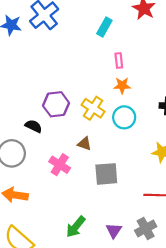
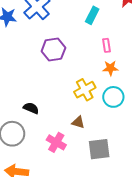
purple hexagon: (56, 104) -> (53, 49), moved
yellow cross: (93, 108) -> (85, 90), turned 30

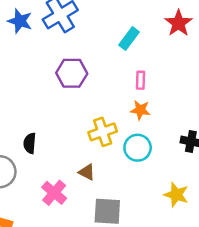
black semicircle: (31, 108) -> (30, 143), turned -119

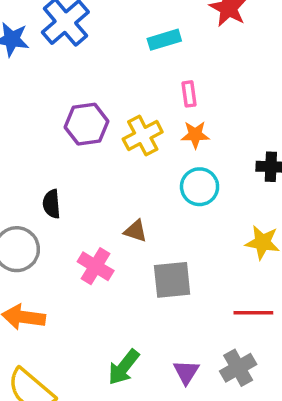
cyan rectangle: (129, 39) -> (164, 40), turned 45
purple hexagon: (72, 73) -> (87, 124), moved
yellow cross: (103, 132) -> (143, 136), moved

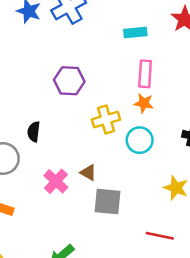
pink rectangle: (189, 94) -> (145, 74), size x1.5
yellow cross: (143, 136) -> (106, 119), moved
brown triangle: (136, 231) -> (88, 172), moved

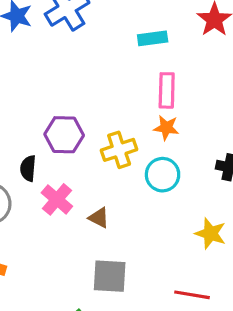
purple hexagon: (69, 81) -> (64, 135), moved
pink cross: (56, 181) -> (57, 199), moved
gray square: (107, 201) -> (110, 276), moved

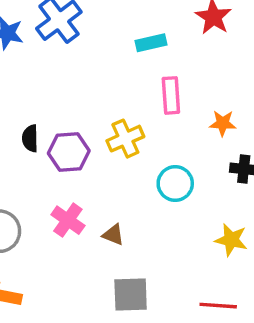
orange star: (166, 128) -> (223, 123), moved
yellow cross: (119, 150) -> (125, 139), moved
black semicircle: (28, 168) -> (30, 138), moved

